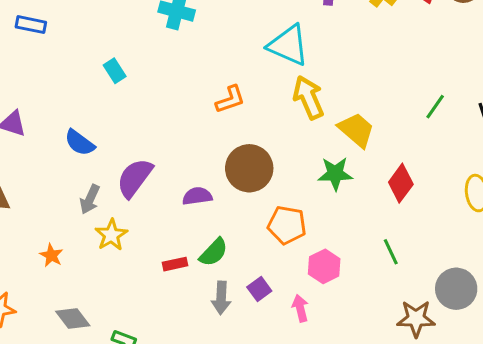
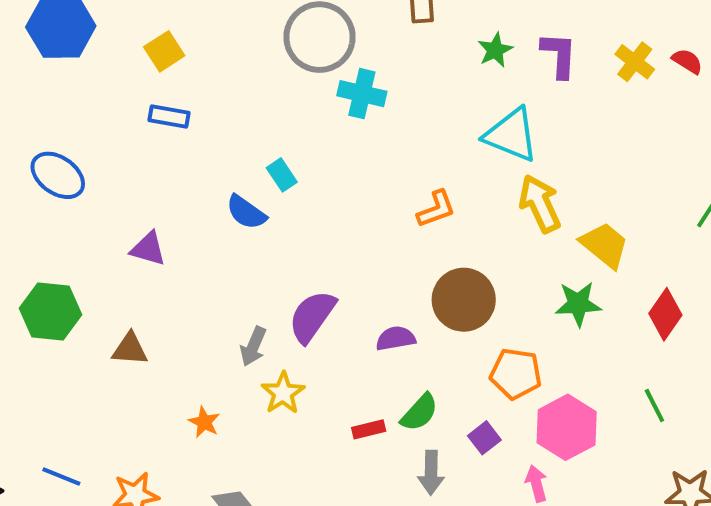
blue semicircle: (80, 143) -> (246, 212), moved
pink hexagon: (324, 266) -> (567, 427), size x1.4
purple square: (259, 289) -> (484, 438), moved

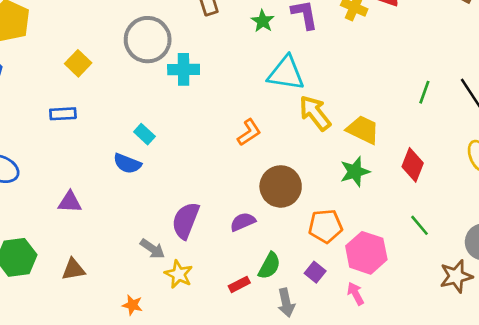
yellow square: (164, 51) -> (78, 63), moved
gray arrow: (253, 346) -> (152, 249), turned -65

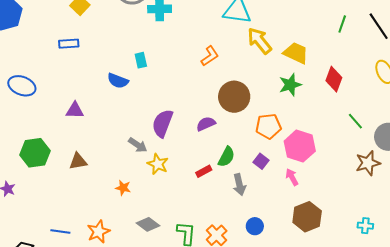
cyan rectangle: (144, 134) -> (141, 60), moved, turned 35
green line: (420, 225) -> (355, 121), moved

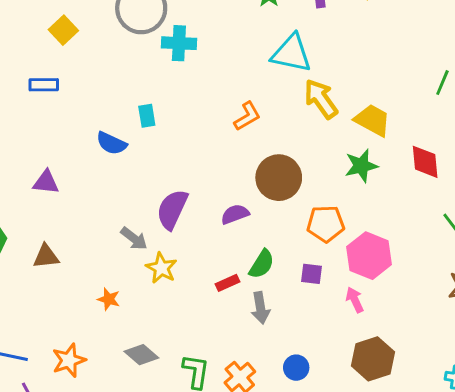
red diamond: (334, 79) -> (425, 162), turned -30
purple square: (261, 161) -> (312, 274), turned -35
gray arrow: (239, 185) -> (260, 308), moved

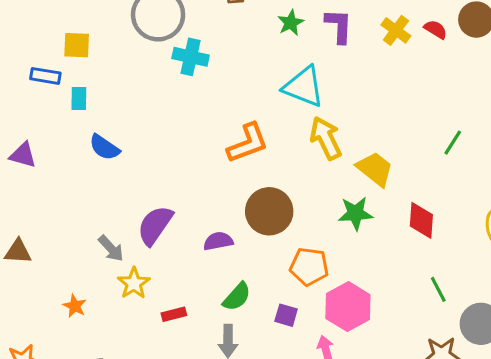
yellow square: (63, 30) -> (77, 45), moved, turned 36
cyan rectangle: (147, 116) -> (79, 98), moved
orange L-shape: (247, 116) -> (248, 143), size x1.4
purple triangle: (46, 182) -> (23, 155), moved
red rectangle: (227, 283) -> (174, 314), moved

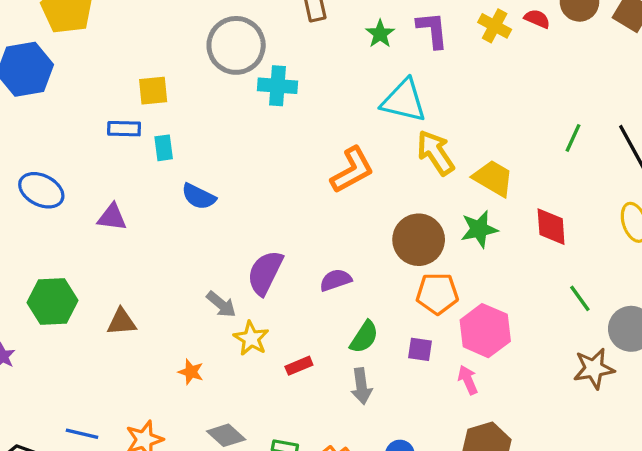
brown circle: (269, 211) -> (419, 240), moved

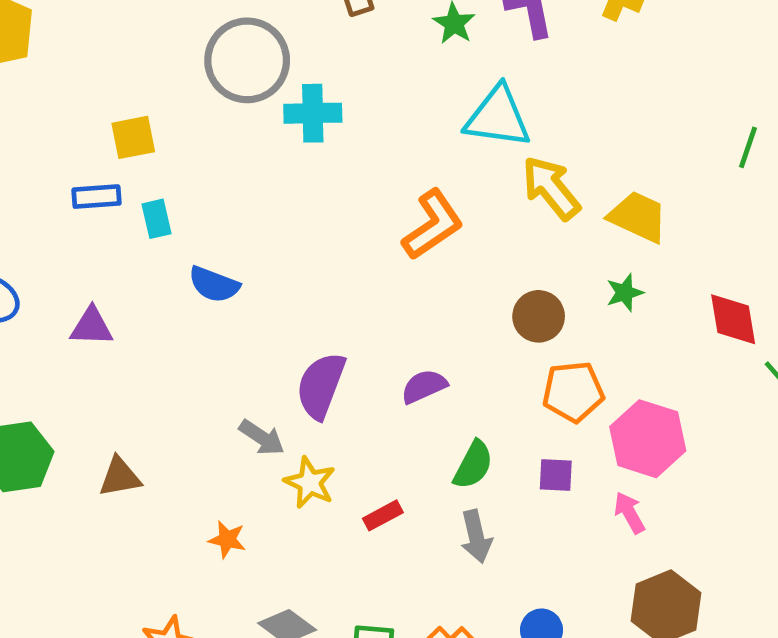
red diamond: (551, 227) -> (733, 319), moved
green star: (479, 229) -> (625, 293), size x0.7
brown circle: (419, 240) -> (539, 316), size x0.7

